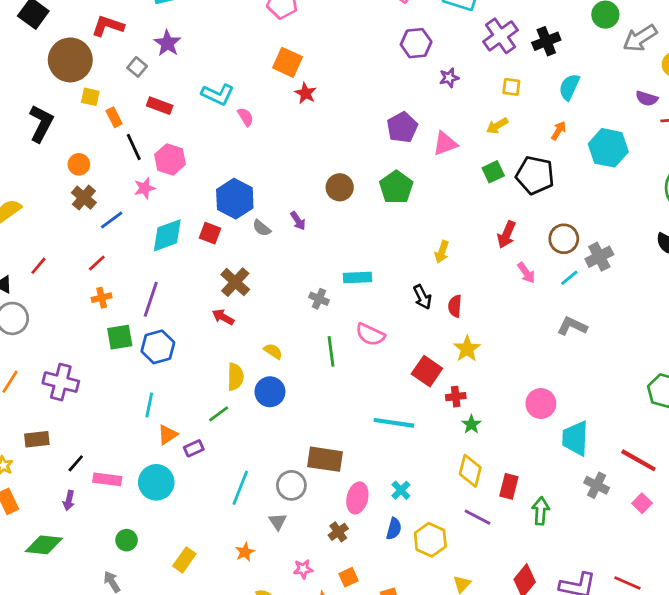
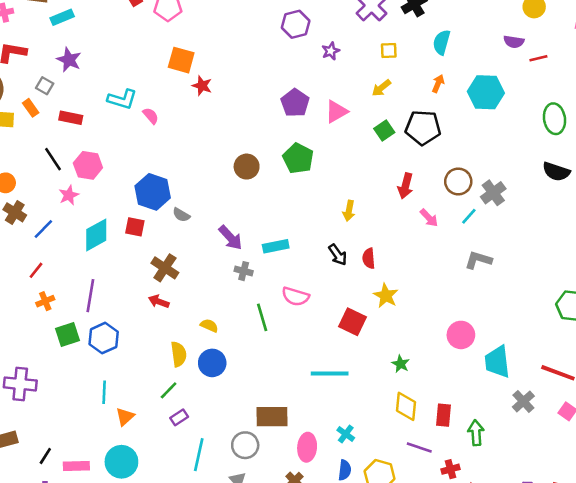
orange rectangle: (114, 117) -> (31, 108), moved
purple arrow: (298, 221) -> (230, 238), moved, size x1.5
red cross: (456, 397) -> (450, 469), moved
purple rectangle: (194, 448) -> (179, 417), moved
gray cross: (597, 485) -> (523, 401), turned 30

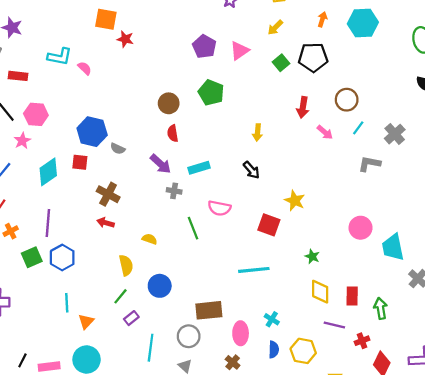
gray cross: (493, 193) -> (395, 134), moved
red semicircle: (369, 258) -> (173, 133), moved
blue circle: (212, 363) -> (160, 286), moved

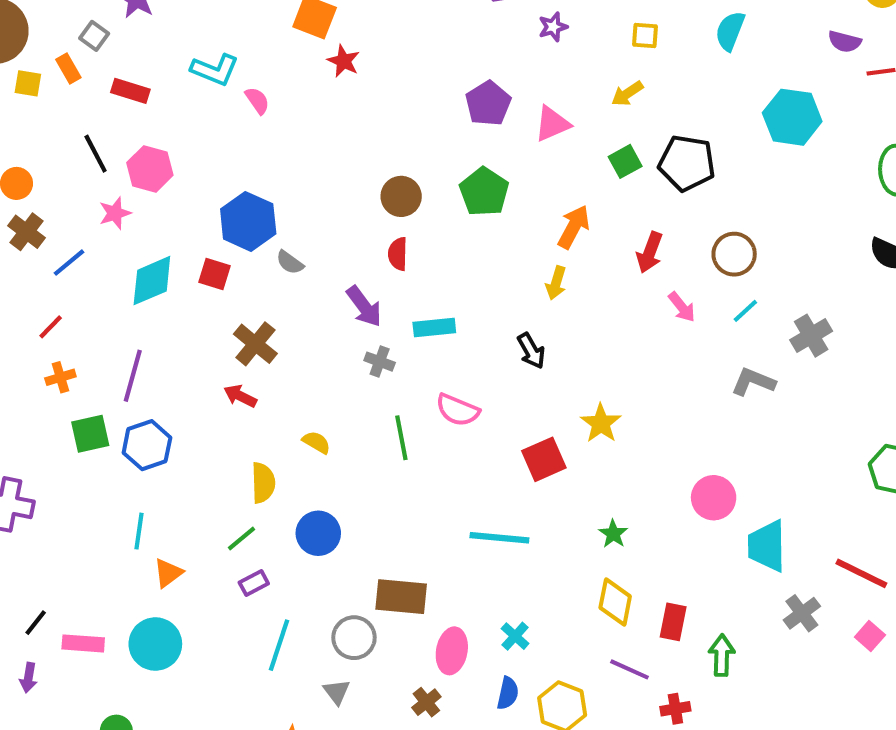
orange arrow: (322, 19) -> (574, 227), moved, size x1.5
red square: (269, 225) -> (544, 459), turned 35

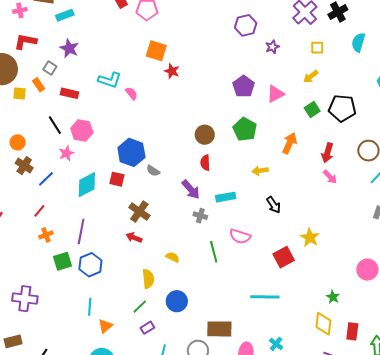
yellow arrow: (556, 283) -> (260, 171), moved, turned 70
pink arrow: (682, 307) -> (330, 177), moved
green star: (613, 534) -> (333, 297), moved

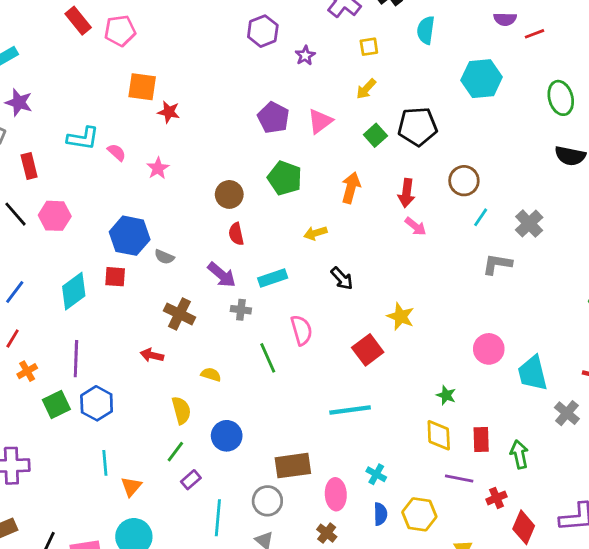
red rectangle: (69, 93) -> (29, 166), turned 72
pink star: (66, 153) -> (158, 168), moved
brown cross: (139, 212) -> (179, 314), moved
pink semicircle: (240, 236) -> (301, 330), turned -115

